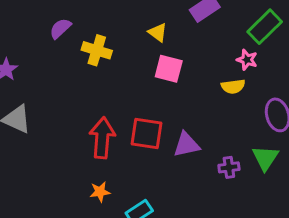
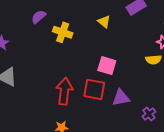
pink square: (169, 69) -> (107, 66), moved
purple cross: (229, 167) -> (149, 114), turned -32

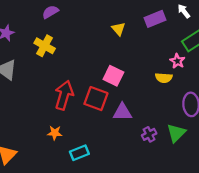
yellow cross: (63, 32) -> (45, 46), moved

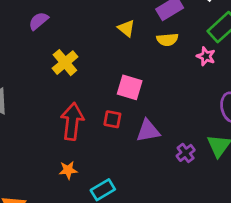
yellow cross: (45, 46) -> (65, 63), moved, turned 30
yellow semicircle: (164, 78) -> (167, 40), moved
red square: (96, 99) -> (112, 119), size x0.6

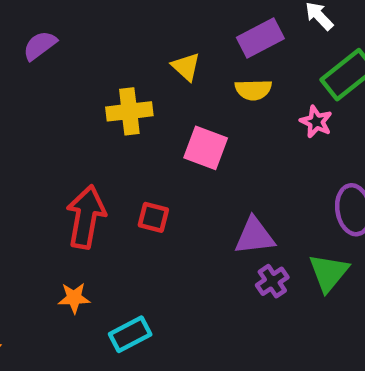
yellow cross: (65, 63) -> (129, 111), moved, turned 30
pink square: (130, 87) -> (206, 148), moved
purple triangle: (148, 131) -> (255, 236), moved

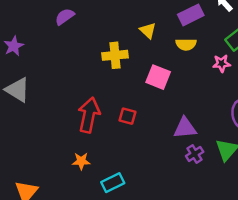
pink star: (316, 122) -> (222, 63), turned -30

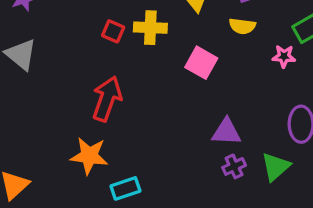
red square: (127, 116) -> (113, 31), moved
orange star: (81, 161) -> (89, 156), size x1.6

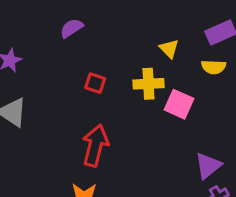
yellow cross: (150, 28) -> (148, 84), moved
purple triangle: (226, 132) -> (208, 166), turned -36

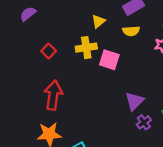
yellow triangle: (169, 49) -> (98, 21), turned 40
red square: (95, 83) -> (49, 51), turned 32

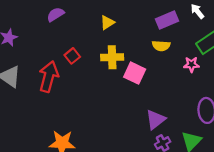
yellow triangle: (98, 21) -> (107, 23), moved
red arrow: (53, 95) -> (49, 77), moved

